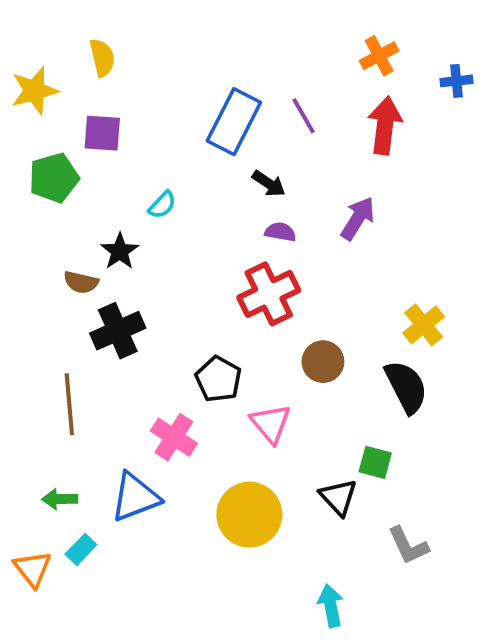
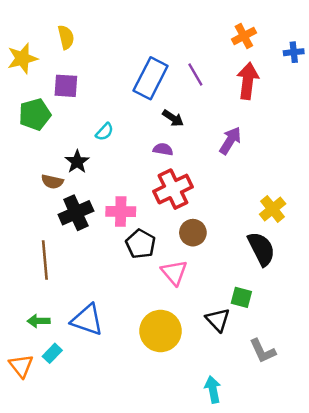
purple semicircle: (280, 232) -> (163, 149), moved
brown circle: (323, 362) -> (193, 233), moved
pink cross: (174, 437) -> (121, 211), moved, turned -32
blue triangle: (135, 497) -> (87, 320), turned 40

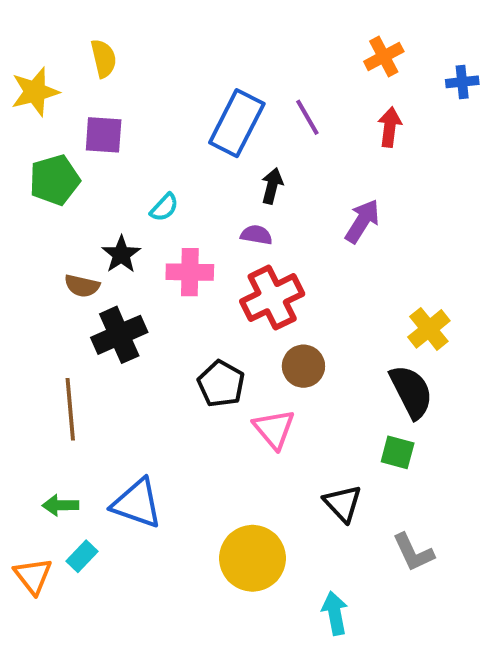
red arrow: (248, 81) -> (390, 127), size x0.7
black arrow: (173, 118) -> (272, 186), turned -110
pink cross: (121, 211) -> (190, 272), moved
green square: (241, 297) -> (398, 452), moved
yellow circle: (161, 331) -> (253, 558), moved

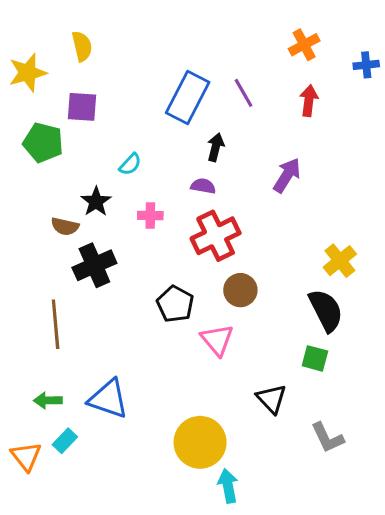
green pentagon: (55, 180) -> (43, 143), turned 30
pink cross: (190, 272) -> (150, 216), size x0.7
cyan arrow: (335, 613) -> (228, 486), moved

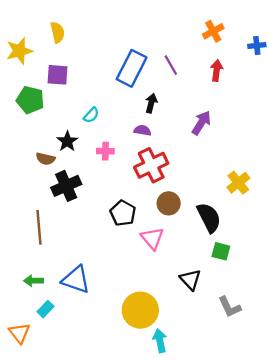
black semicircle: (326, 310) -> (209, 218), moved
orange triangle: (26, 456) -> (19, 333), moved

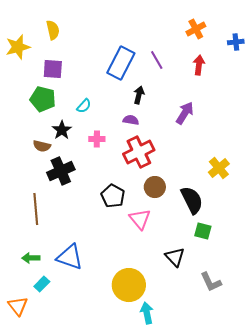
green pentagon: (30, 100) -> (43, 99), moved

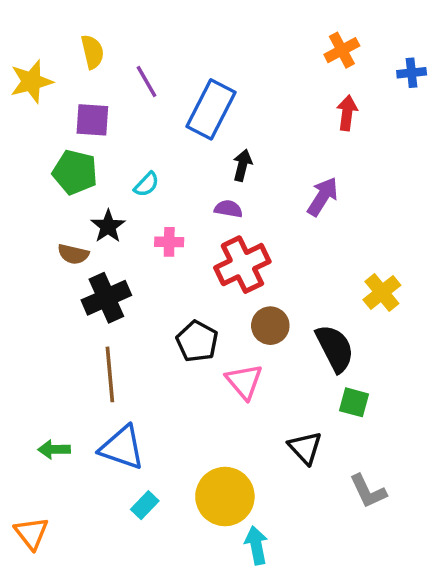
purple line: (157, 60) -> (146, 81), moved
brown line: (36, 209) -> (110, 374), moved
cyan rectangle: (42, 284) -> (145, 505), moved

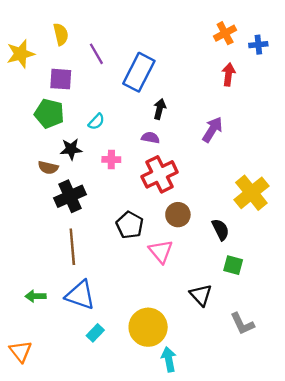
blue cross: (412, 73) -> (258, 45), moved
black star: (108, 226) -> (71, 149), turned 30
yellow cross: (382, 292) -> (251, 193), size x1.4
black semicircle: (335, 348) -> (220, 230), size x0.7

